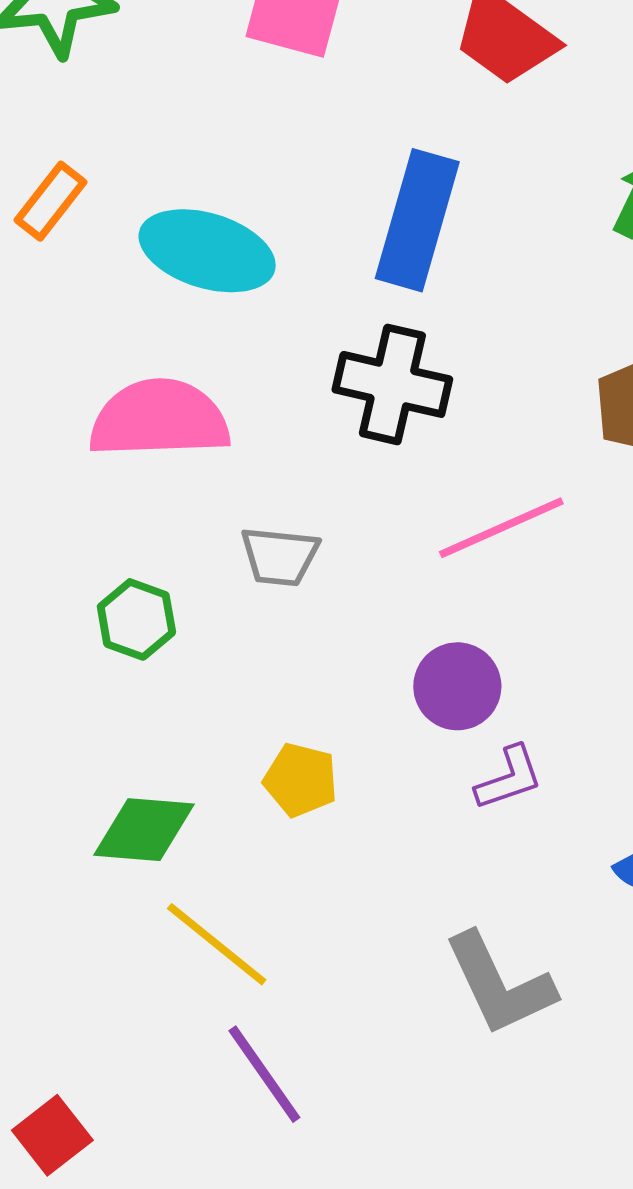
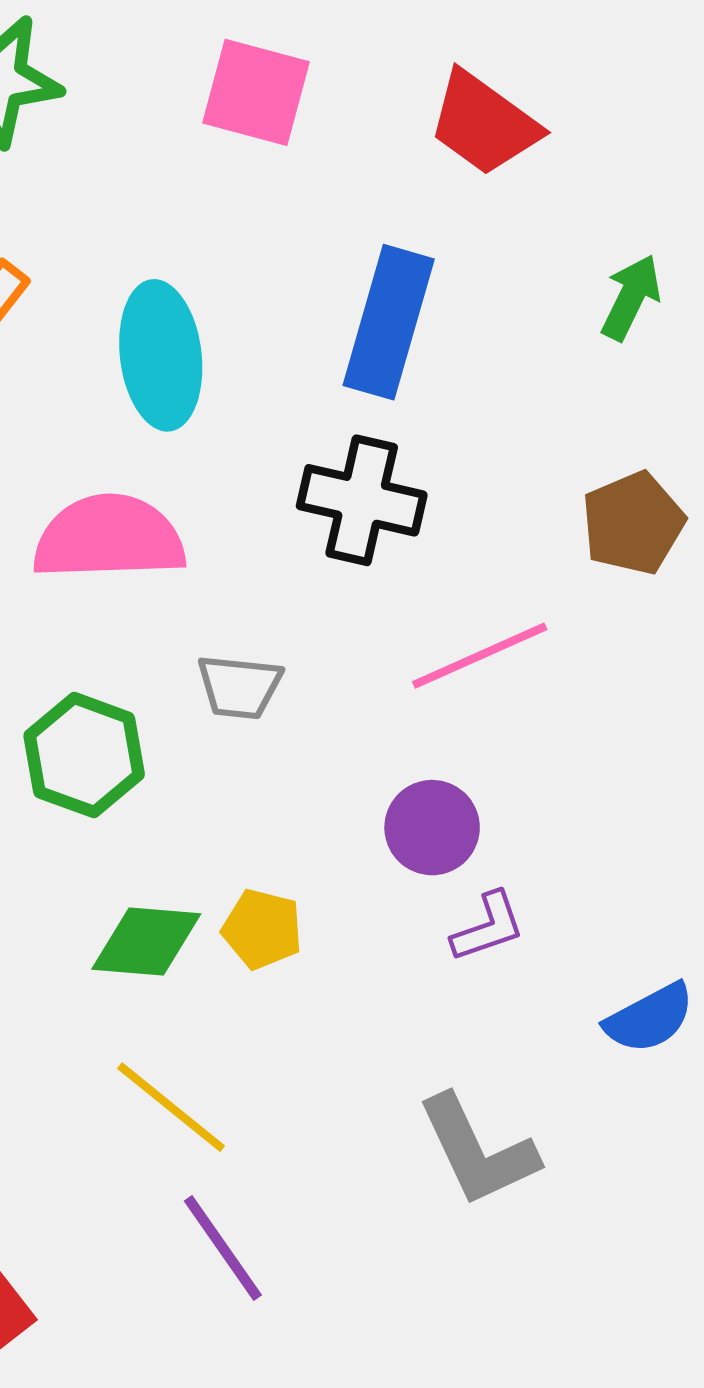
cyan ellipse: (207, 251) -> (161, 355), turned 66
green hexagon: (136, 619) -> (84, 755), size x1.4
green diamond: (144, 830) -> (146, 941), moved

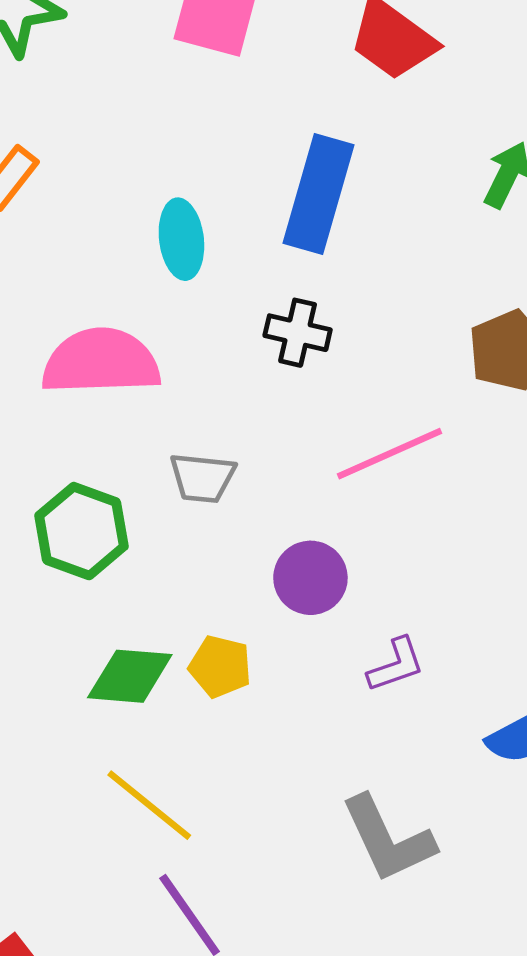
cyan ellipse: (161, 355) -> (181, 239), moved, size x0.7
black cross: (362, 500) -> (298, 333), size x0.7
purple circle: (432, 828) -> (310, 578), moved

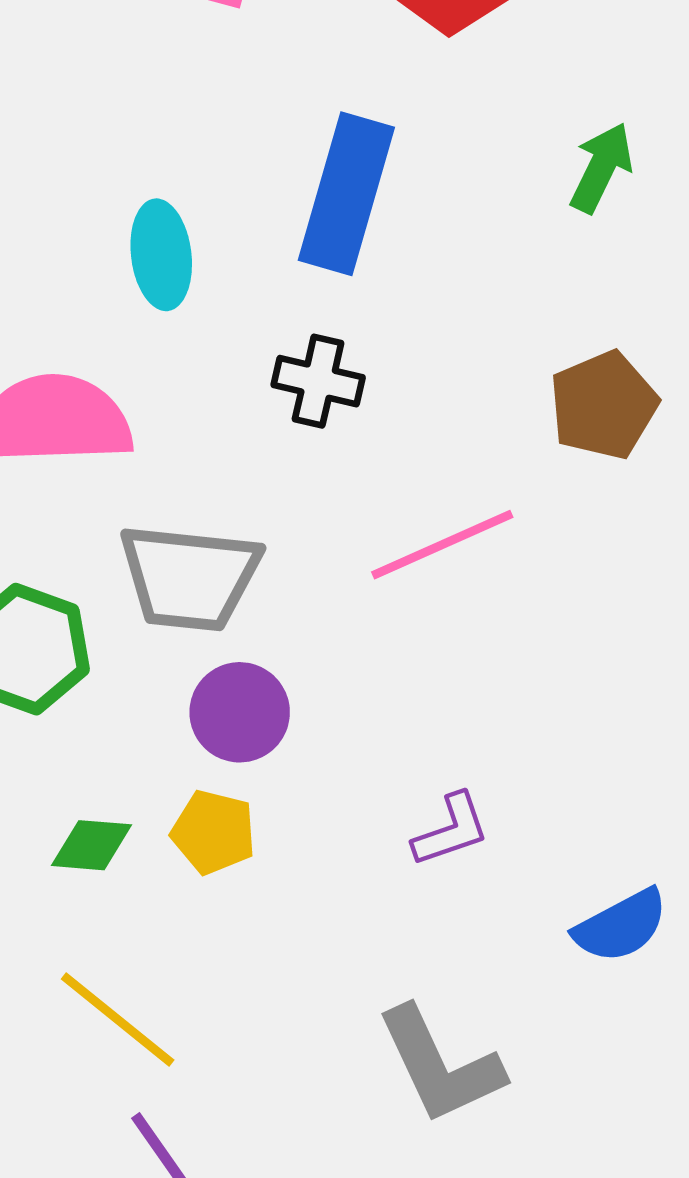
gray trapezoid: (202, 478) -> (190, 577), size x1.6
purple circle: (310, 578) -> (240, 712), moved
green diamond: (130, 676) -> (91, 845), size x0.7

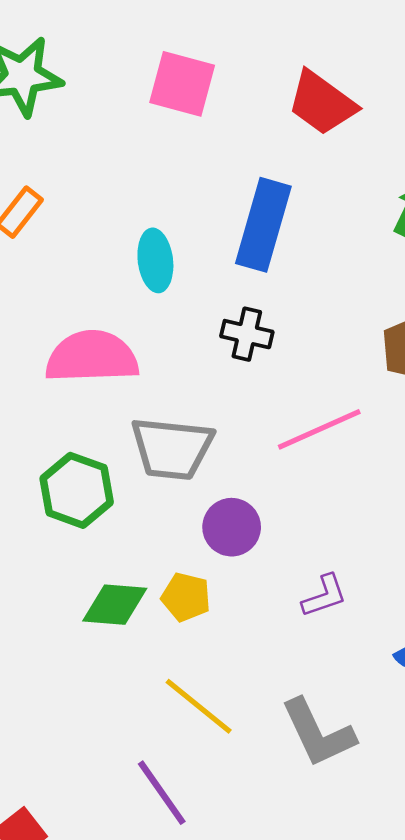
purple circle: (240, 712) -> (232, 527), moved
green diamond: (91, 845) -> (115, 605), size x1.4
yellow line: (118, 1020) -> (199, 706), moved

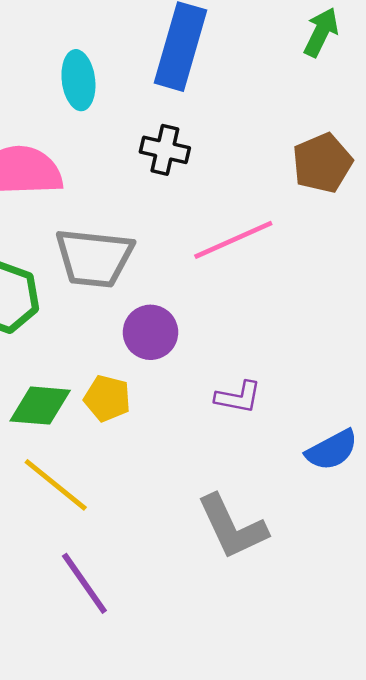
purple L-shape: (324, 596) -> (238, 397), turned 30
yellow line: (199, 706) -> (56, 485), moved

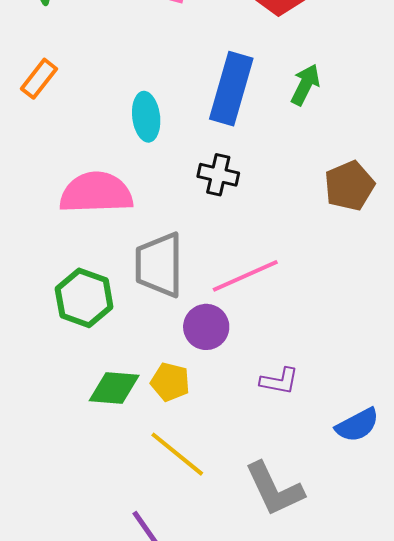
green arrow: (321, 32) -> (305, 85), moved
pink line: (233, 240) -> (245, 276), moved
gray trapezoid: (94, 258) -> (159, 265), turned 84
yellow line: (56, 485) -> (177, 454), moved

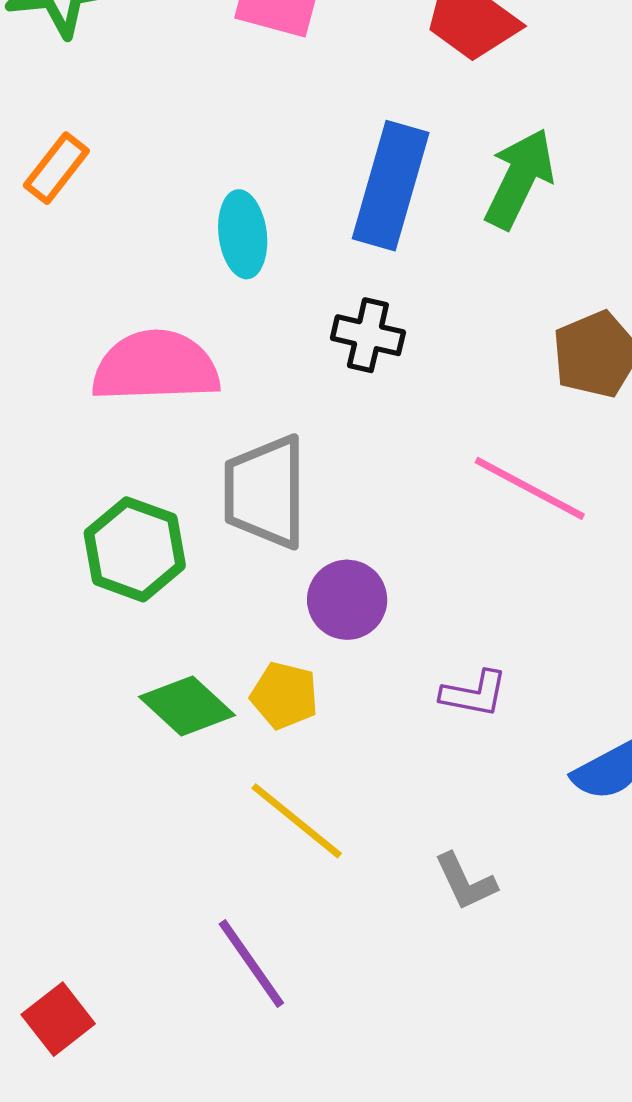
green arrow: (305, 85) -> (519, 179), size x1.4
pink line: (245, 276) -> (530, 488), moved, turned 52
green diamond: (114, 388) -> (187, 706), turned 38
gray L-shape: (274, 489) -> (465, 882), size x0.6

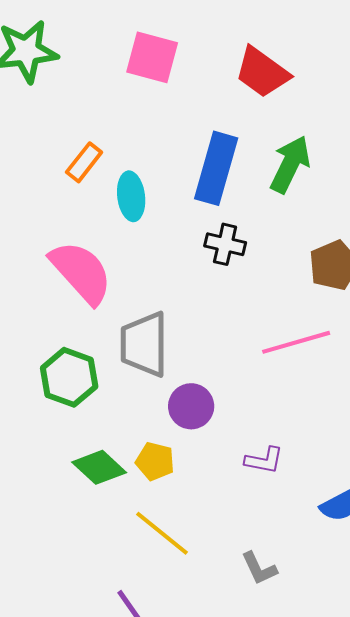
orange rectangle: (56, 168) -> (84, 162), moved
black cross: (368, 335) -> (225, 244), moved
pink semicircle: (156, 367) -> (81, 272), turned 50
pink line: (530, 488) -> (296, 342), turned -44

